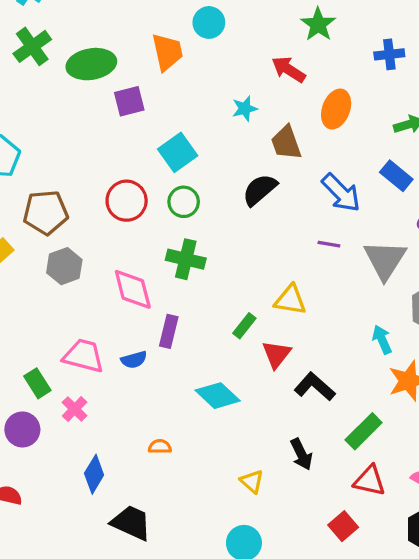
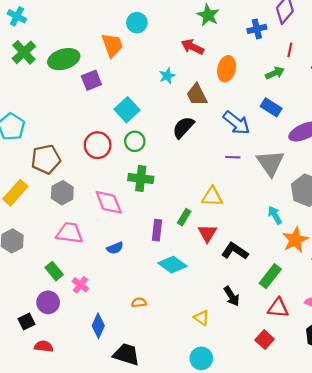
purple rectangle: (169, 331) -> (157, 230), moved
pink trapezoid: (84, 356) -> (70, 233), moved

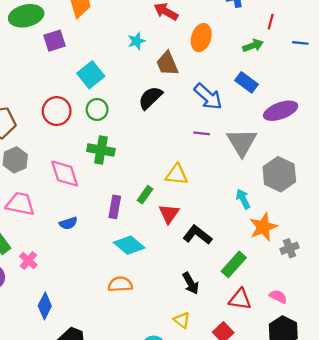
orange semicircle: (139, 302) -> (120, 284), moved, size x1.5
yellow triangle: (202, 318) -> (182, 320), moved

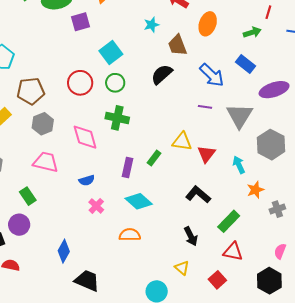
red triangle: (169, 214) -> (206, 154), moved
orange star: (263, 227) -> (255, 190), size x0.7
pink cross: (28, 261) -> (96, 206), moved
pink semicircle: (278, 297) -> (280, 251), moved, turned -98

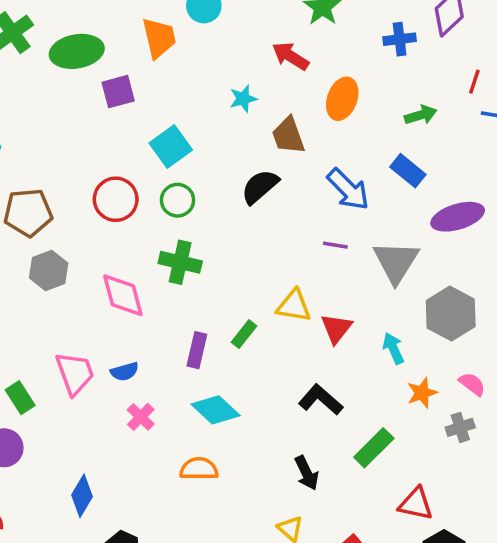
red line: (268, 12) -> (474, 82), moved
pink trapezoid: (46, 162) -> (75, 373), moved, turned 56
pink semicircle: (280, 251) -> (472, 384), moved, turned 105
red triangle: (233, 252) -> (416, 504), moved

